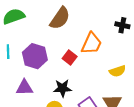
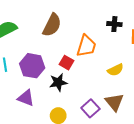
purple triangle: (25, 88) -> (26, 98), turned 30
black star: (62, 88) -> (58, 82), moved

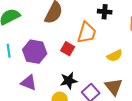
black cross: (114, 24) -> (105, 12), moved
black star: (58, 82) -> (69, 81), moved

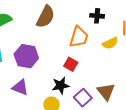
red square: (68, 49) -> (71, 64), moved
yellow semicircle: (115, 56) -> (110, 43), moved

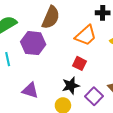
orange trapezoid: (79, 37) -> (86, 35), turned 35
purple hexagon: (26, 56) -> (33, 43), moved

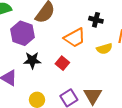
black star: (71, 86) -> (32, 60), moved

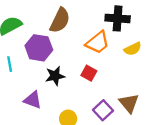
black cross: (96, 20) -> (118, 18), size x1.5

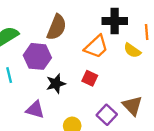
yellow semicircle: (133, 49) -> (132, 50), turned 66

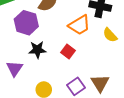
purple triangle: (35, 110) -> (14, 69), turned 36

